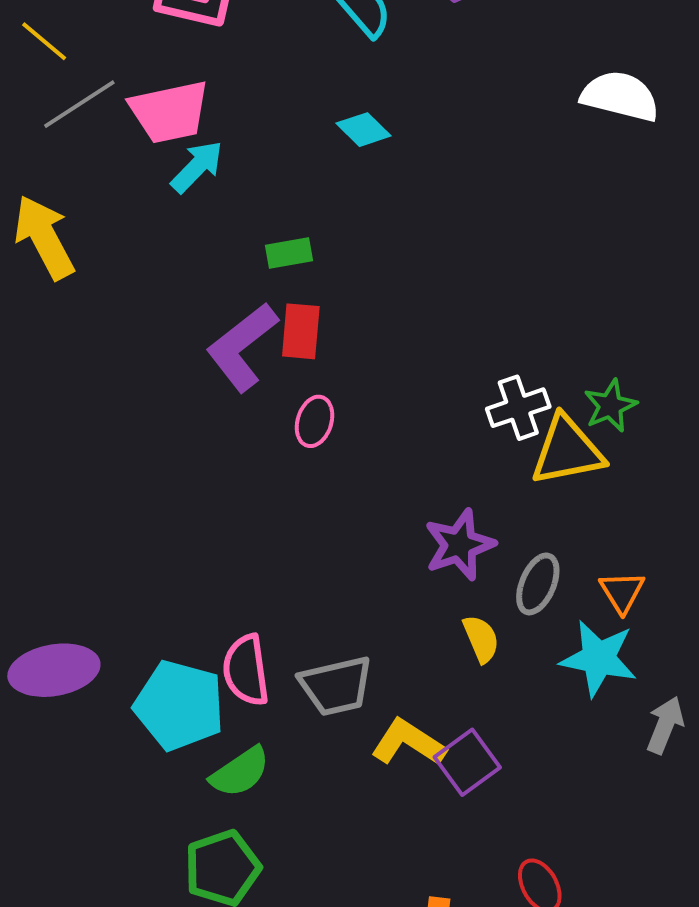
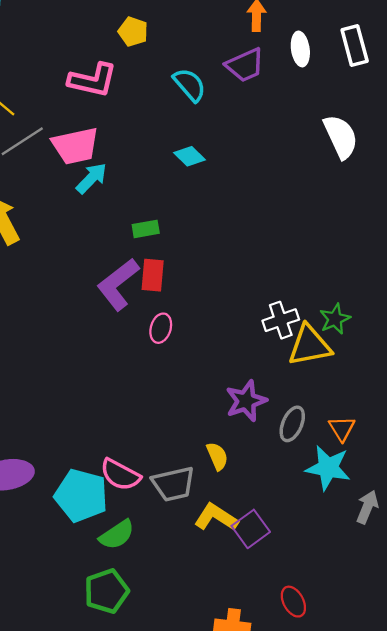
white semicircle: (620, 96) -> (341, 137), turned 51
yellow semicircle: (481, 639) -> (217, 456), moved
pink semicircle: (246, 670) -> (120, 475), turned -54

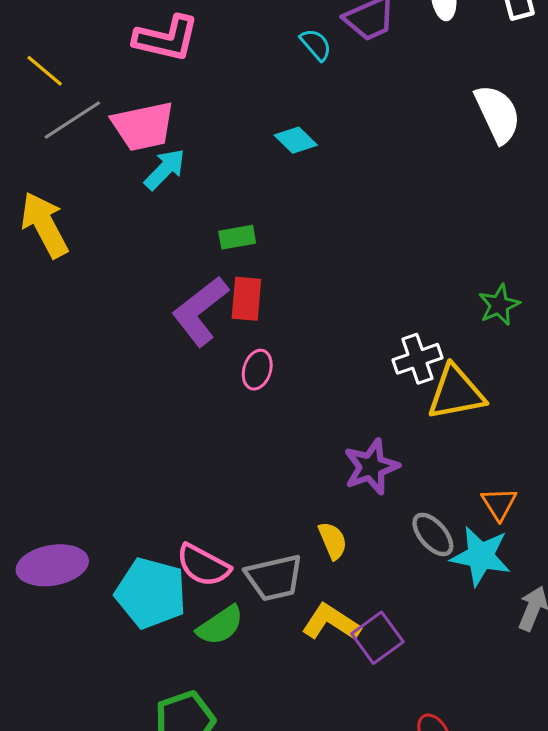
cyan semicircle: (190, 85) -> (316, 45), moved, size x0.7
green star: (335, 319) -> (499, 305), moved
gray ellipse: (292, 424) -> (433, 534), moved, turned -64
green semicircle: (117, 535) -> (220, 625), moved

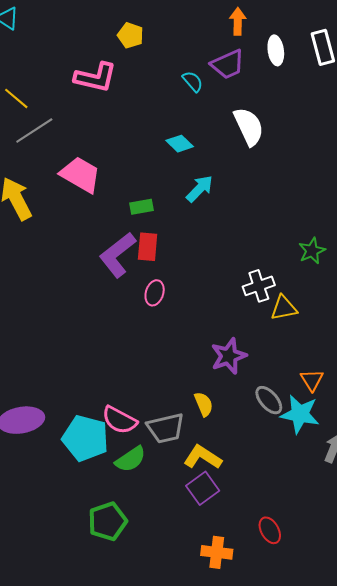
white semicircle: (498, 114) -> (249, 127), moved
pink trapezoid: (143, 126) -> (80, 175), moved, turned -138
cyan arrow: (165, 169) -> (200, 189), moved
yellow triangle: (456, 393) -> (284, 308), size x0.7
purple square: (377, 638) -> (203, 488), moved

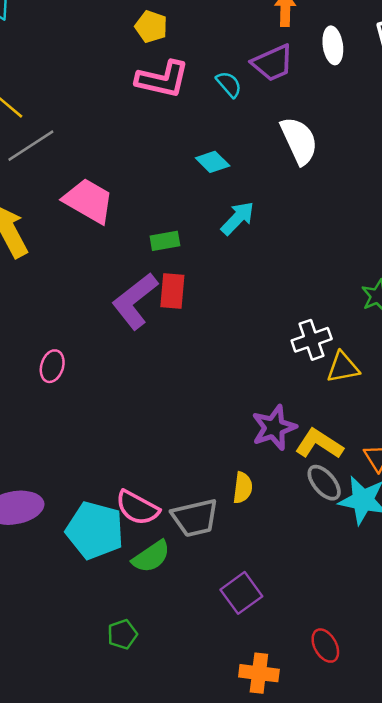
pink L-shape: (95, 77) -> (162, 79), moved
pink ellipse: (155, 293) -> (52, 366), moved
yellow semicircle: (204, 404) -> (243, 488), turned 30
yellow L-shape: (203, 457) -> (319, 444), moved
green pentagon: (107, 521) -> (122, 634), size x0.6

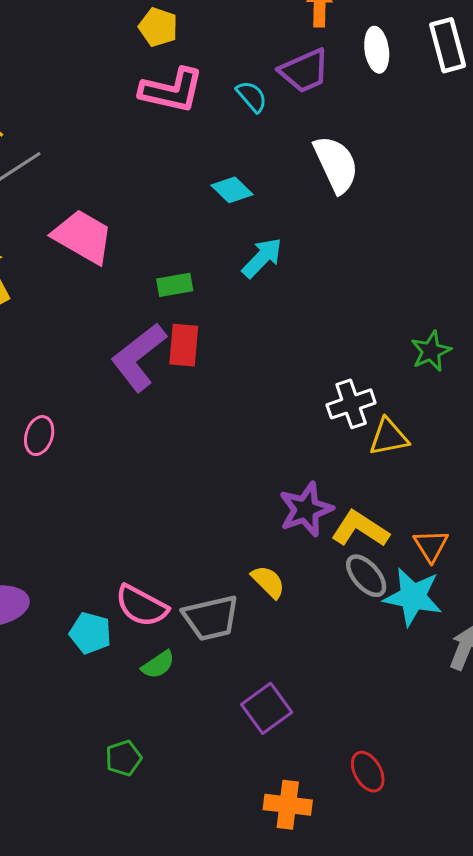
yellow semicircle: (243, 488) -> (268, 582), turned -52
cyan pentagon: (95, 530) -> (90, 633), size x0.6
green semicircle: (151, 557) -> (158, 665), size x0.7

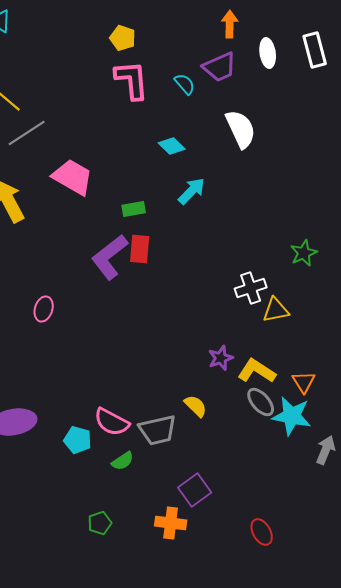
pink L-shape: (172, 90) -> (132, 80), turned -108
purple star: (306, 509) -> (221, 358), size x0.7
orange cross: (288, 805) -> (171, 523), moved

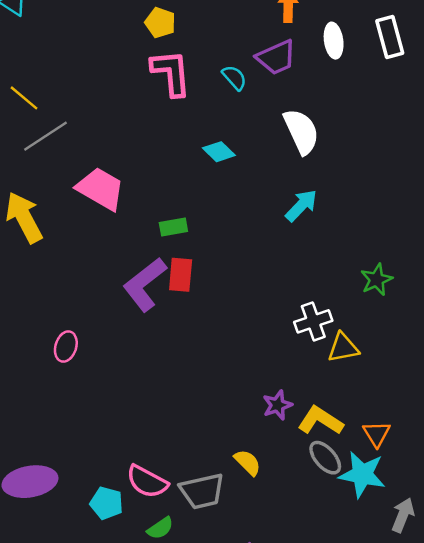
cyan arrow: (192, 191) -> (301, 205), moved

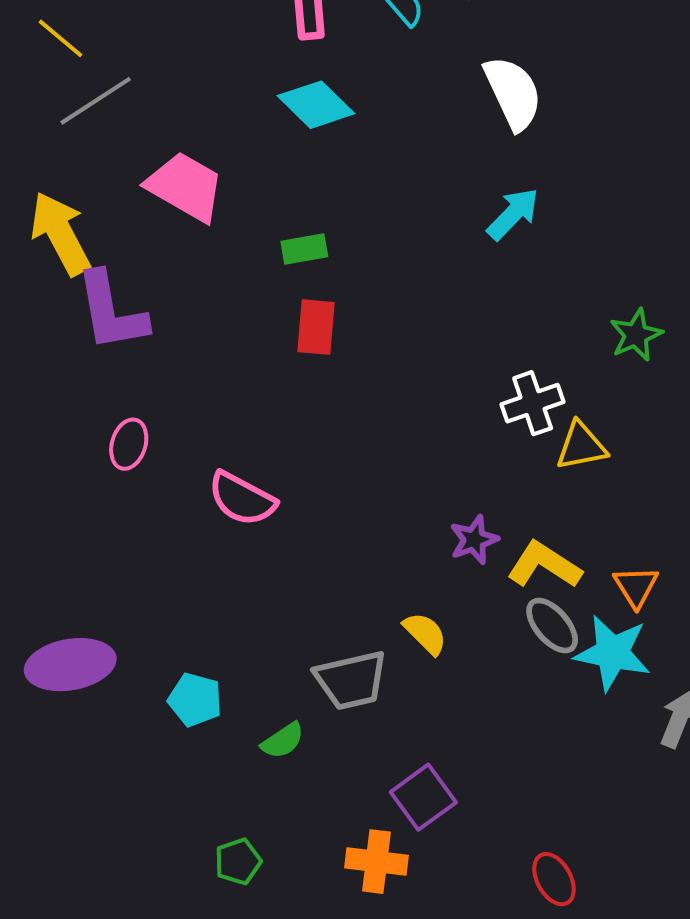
cyan diamond: (219, 152) -> (316, 105), moved, size x1.4
purple L-shape: (145, 284) -> (111, 311), moved, turned -62
pink semicircle: (147, 482) -> (242, 499), moved

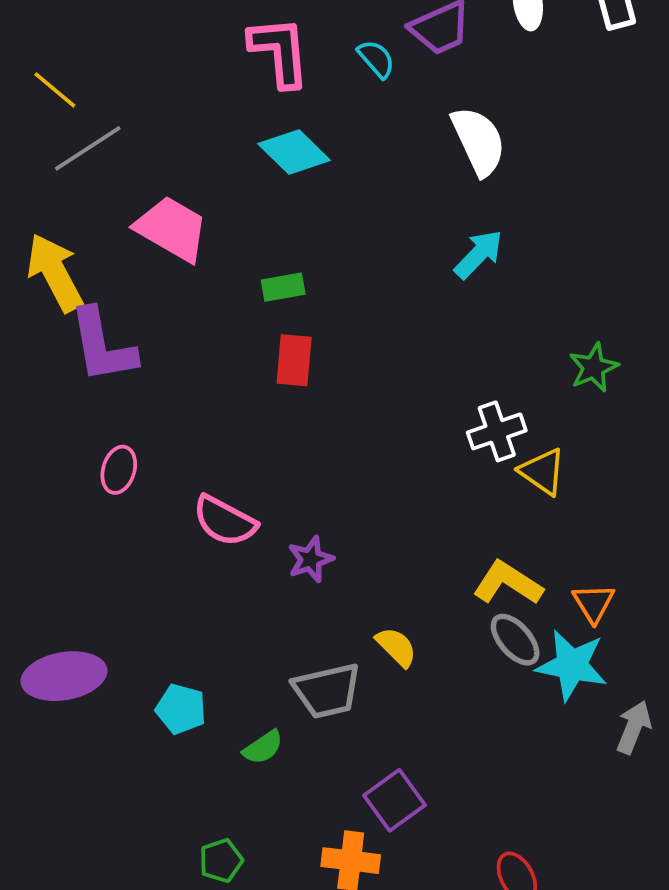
yellow triangle: (581, 446) -> (542, 472), turned 46
purple star: (474, 540) -> (311, 559), moved

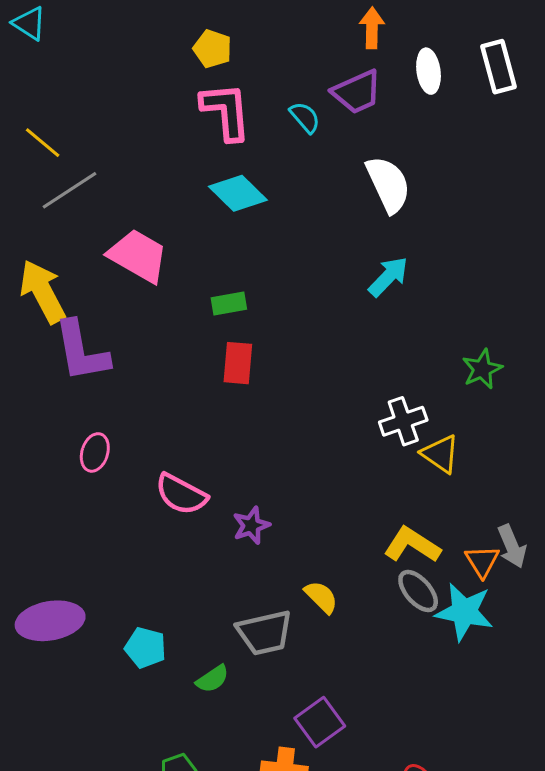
gray arrow: (634, 727) -> (512, 546), moved, turned 135

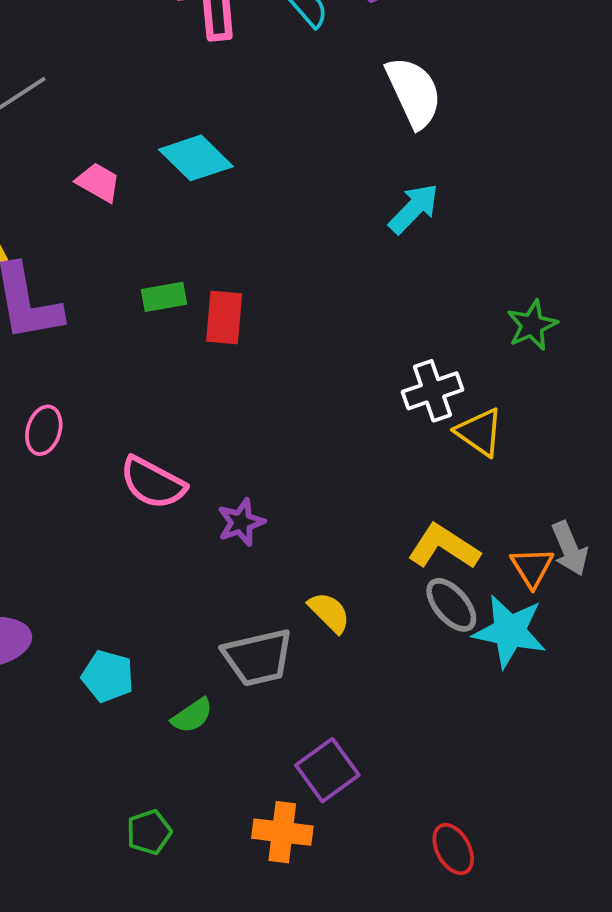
cyan diamond: (238, 193) -> (196, 158), moved
pink trapezoid: (138, 256) -> (98, 182), size x0.6
green rectangle: (229, 303) -> (164, 297), moved

